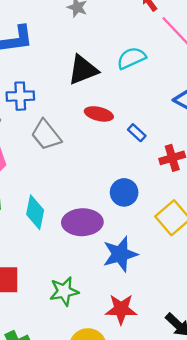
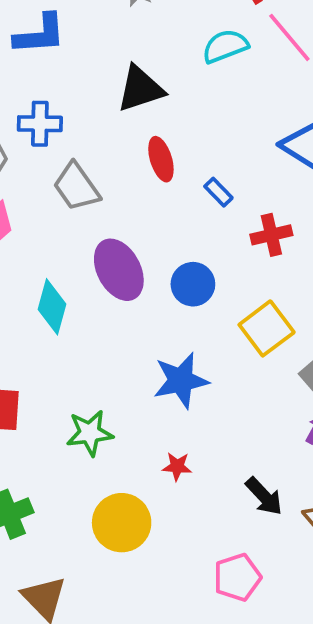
cyan semicircle: (131, 58) -> (225, 46), moved
red ellipse: (99, 114) -> (161, 159), turned 56
purple ellipse: (82, 222) -> (119, 270), moved, turned 60
red star: (121, 309) -> (177, 466), size x0.6

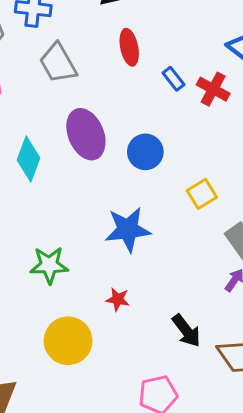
red cross: (271, 235) -> (213, 89), moved, turned 36
yellow square: (267, 328) -> (202, 194), size x0.7

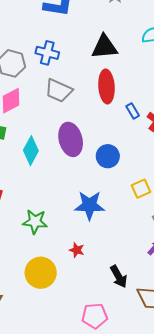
red ellipse: (129, 47) -> (106, 86), size x1.4
gray trapezoid: (58, 63) -> (59, 91), turned -44

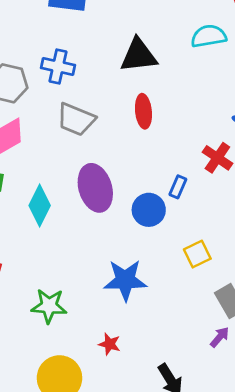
red ellipse: (106, 86) -> (143, 111), size x0.7
blue rectangle: (133, 111) -> (178, 187), moved, turned 56

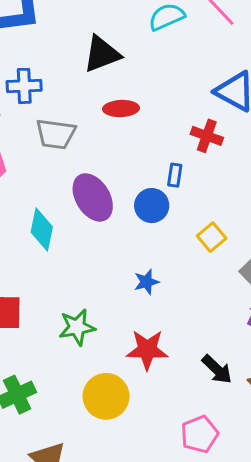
red ellipse: (143, 111) -> (121, 109), turned -72
blue star: (125, 280) -> (146, 282), size x0.6
red star: (109, 344) -> (147, 350), size x1.8

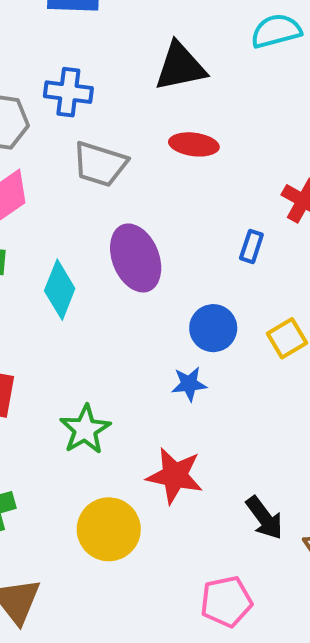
blue circle: (152, 206) -> (213, 328), moved
green star: (77, 327) -> (85, 429), turned -30

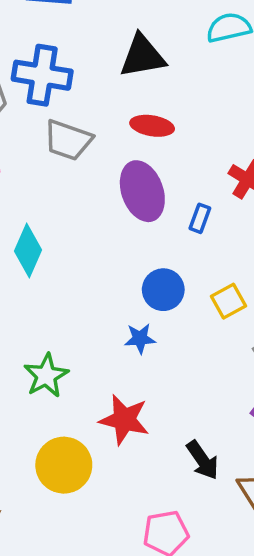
blue cross: (68, 92) -> (42, 75), size x1.4
purple ellipse: (136, 258) -> (142, 191), moved

